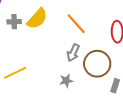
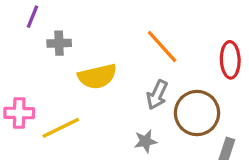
yellow semicircle: (37, 19) -> (97, 76), moved, turned 35

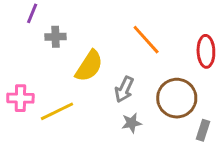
yellow semicircle: (97, 76) -> (89, 66), turned -44
gray arrow: (157, 95) -> (124, 89), moved

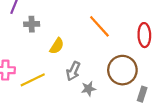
yellow semicircle: (89, 66) -> (57, 46), size x0.7
gray arrow: (124, 89) -> (73, 71), moved

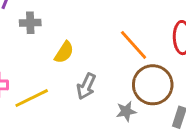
orange line: (99, 26) -> (134, 45), moved
gray star: (89, 89) -> (126, 111), moved

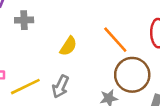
yellow semicircle: (64, 52) -> (68, 46), moved
gray arrow: (86, 86) -> (61, 87), moved

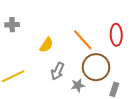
gray arrow: (61, 87) -> (58, 71), moved

